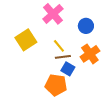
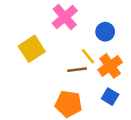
yellow line: (59, 46) -> (88, 56), moved
blue square: (68, 69) -> (110, 97), moved

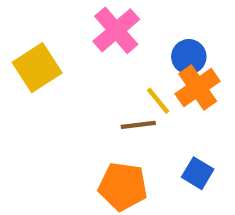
yellow square: (32, 49) -> (37, 68), moved
orange cross: (110, 66) -> (198, 87), moved

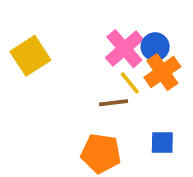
pink cross: (116, 30) -> (124, 49), moved
blue square: (198, 173) -> (162, 143), turned -30

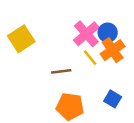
brown line: (114, 103) -> (61, 71), moved
blue square: (162, 143) -> (113, 99), turned 30

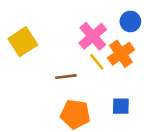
blue circle: (108, 33) -> (130, 21), moved
blue square: (113, 99) -> (121, 106), turned -30

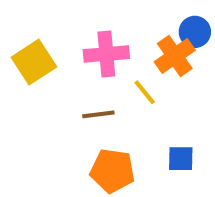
pink cross: (93, 36) -> (106, 54), moved, turned 36
orange cross: (121, 54) -> (175, 56), moved

